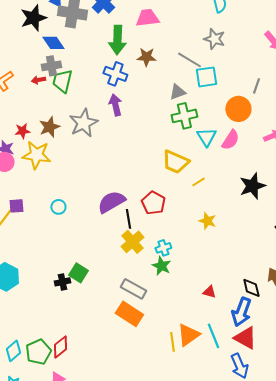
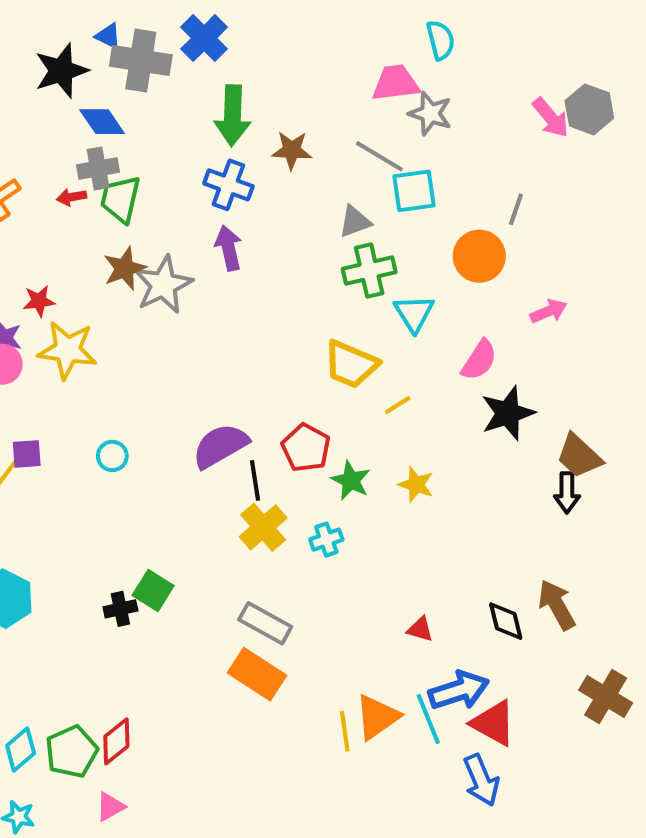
pink trapezoid: (147, 18) -> (396, 83), moved
brown star: (49, 127) -> (125, 268), moved
pink semicircle: (230, 140) -> (479, 360), moved
green star: (161, 266) -> (351, 480), moved
blue arrow: (241, 312) -> (459, 690), moved, turned -128

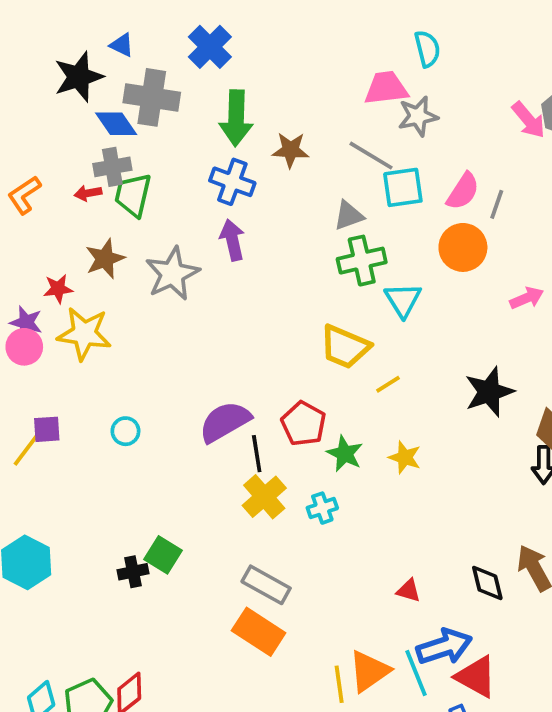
gray cross: (141, 60) -> (152, 97), moved
gray star: (430, 113) -> (418, 116), turned -30
brown star: (125, 268) -> (105, 259), moved
pink semicircle: (479, 360) -> (463, 191), moved

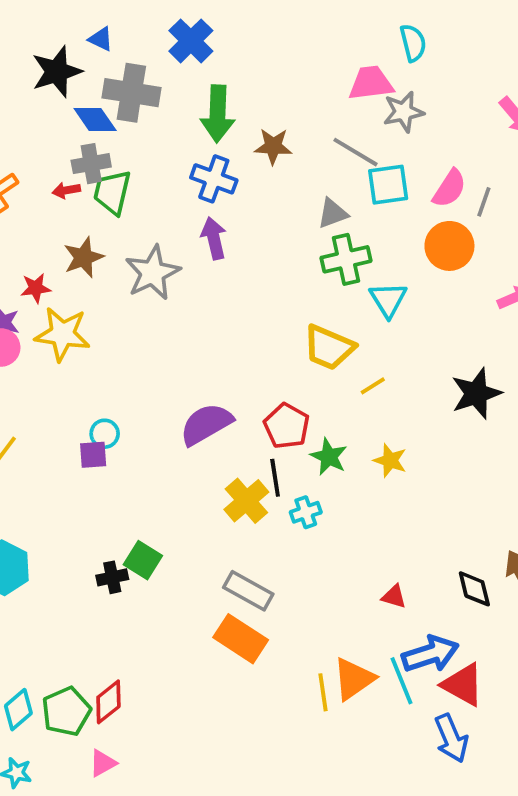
purple square: (47, 429) -> (93, 455), moved
black line: (257, 454) -> (275, 478), moved

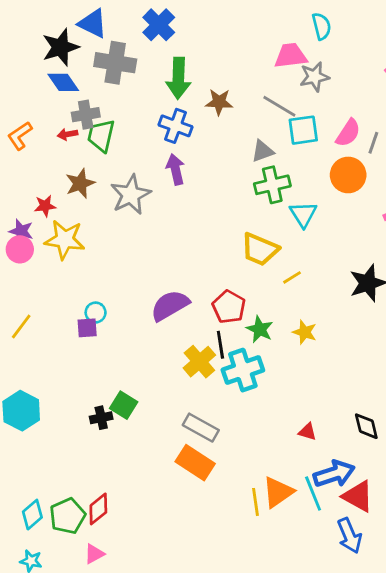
blue triangle: (101, 39) -> (93, 23), size x1.6
blue diamond: (95, 119) -> (63, 82), moved
cyan cross: (306, 512) -> (243, 370), size x1.8

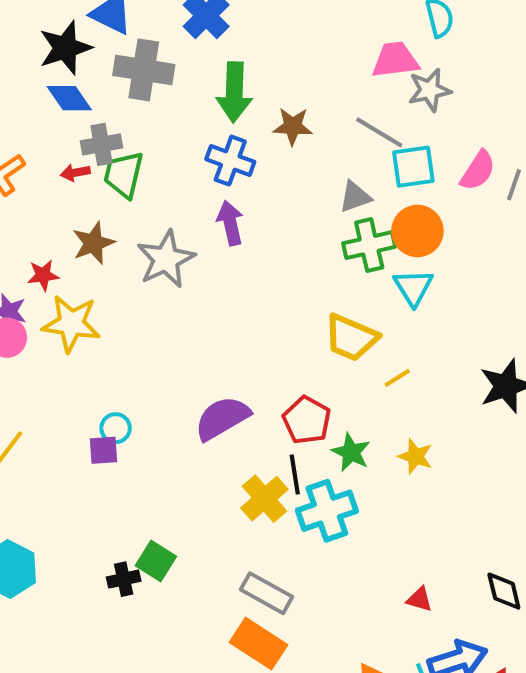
orange circle: (348, 175) -> (417, 231), moved

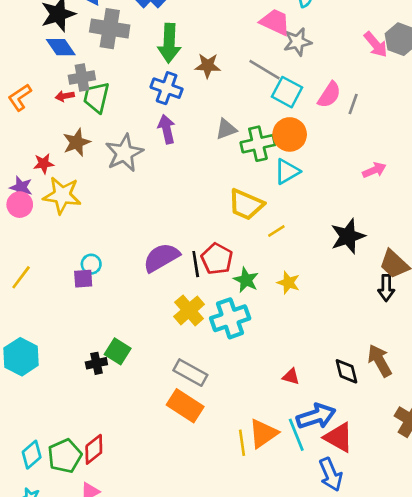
pink trapezoid: (395, 60) -> (275, 22), turned 32
cyan square: (413, 167) -> (287, 92), turned 36
gray triangle: (355, 197) -> (226, 129), moved
cyan triangle: (413, 287) -> (287, 171), turned 32
black line: (295, 474) -> (196, 264), moved

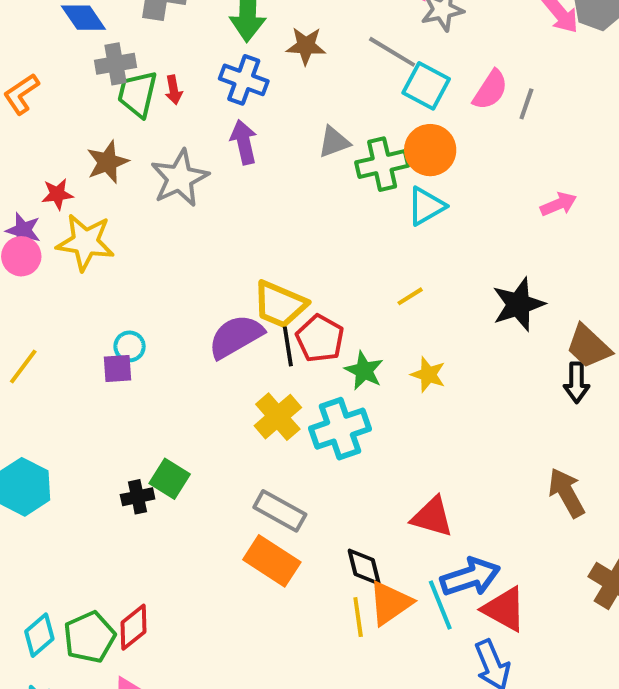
red arrow: (65, 96) -> (174, 90), moved, turned -90
yellow trapezoid: (246, 205) -> (280, 304), moved
black diamond: (347, 371) -> (364, 567), moved
red triangle: (291, 377) -> (432, 517), size x1.6

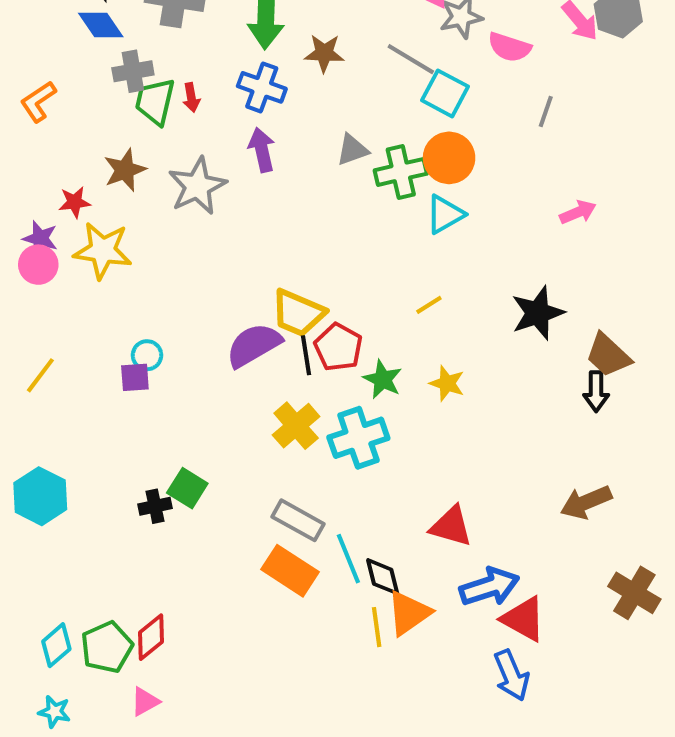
pink semicircle: (490, 90) -> (509, 47), moved, turned 75
brown arrow: (566, 493) -> (586, 502), turned -84
cyan line: (440, 605) -> (348, 559), moved

